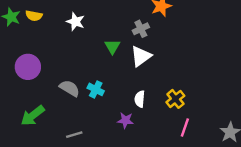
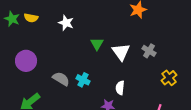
gray cross: (141, 29) -> (149, 51), moved, turned -32
white triangle: (141, 56) -> (121, 52), turned -30
yellow cross: (175, 99) -> (169, 78), moved

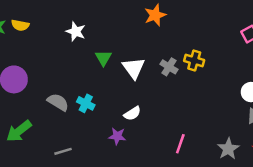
white star: (66, 23) -> (76, 32), moved
yellow cross: (169, 78) -> (194, 61), moved, turned -35
white semicircle: (120, 88) -> (132, 113), turned -128

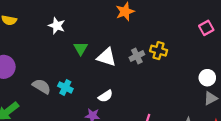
gray cross: (169, 67) -> (137, 56), turned 32
white triangle: (134, 68) -> (107, 57), turned -36

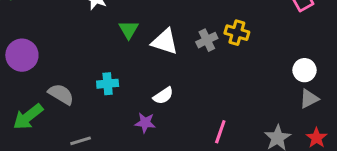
gray semicircle: (42, 86) -> (61, 94), moved
cyan cross: (65, 87) -> (108, 84), turned -32

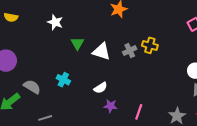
cyan cross: (108, 84) -> (63, 80), turned 32
purple star: (145, 123) -> (111, 106), moved

